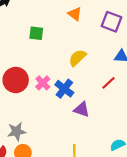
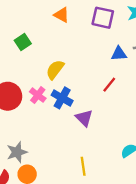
green square: (36, 33) -> (23, 42), turned -32
yellow semicircle: (77, 58) -> (55, 70), moved
purple triangle: (82, 110) -> (84, 118), turned 35

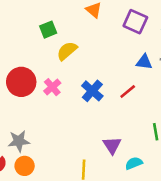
yellow semicircle: (55, 70) -> (67, 51), moved
blue cross: (62, 98) -> (92, 91), moved
purple triangle: (84, 118) -> (112, 145), moved

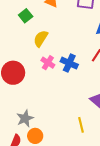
green square: (48, 30) -> (26, 16), moved
pink cross: (52, 87) -> (48, 63), moved

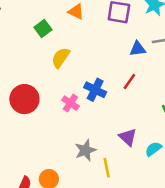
pink cross: (48, 63) -> (70, 103), moved
gray star: (25, 118) -> (85, 150), moved

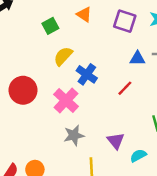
blue cross: (95, 90) -> (87, 74), moved
pink cross: (70, 103) -> (66, 100), size x1.5
gray star: (85, 150) -> (74, 135), moved

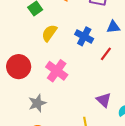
blue cross: (87, 74) -> (84, 36), moved
gray star: (74, 135) -> (37, 103), moved

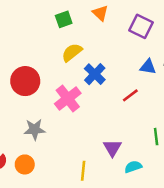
blue cross: (84, 36) -> (95, 74), moved

